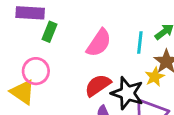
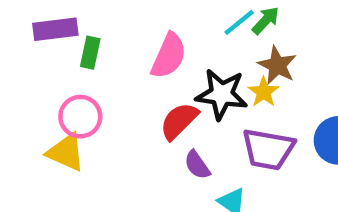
cyan line: (140, 42) -> (239, 22), moved, turned 55
black star: (127, 93) -> (222, 94), moved

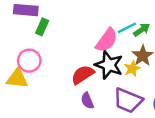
pink semicircle: (169, 56) -> (107, 40), moved
yellow triangle: (66, 152) -> (17, 78), turned -30

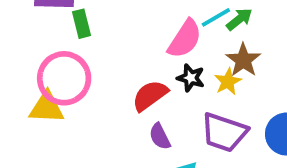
green rectangle: (42, 27) -> (81, 24), turned -35
pink circle: (29, 61) -> (64, 78), size x1.4
black star: (109, 65) -> (191, 78), size x0.6

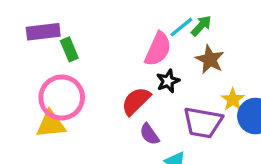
black star: (191, 78) -> (168, 81), turned -30
yellow star: (228, 82) -> (233, 99), moved

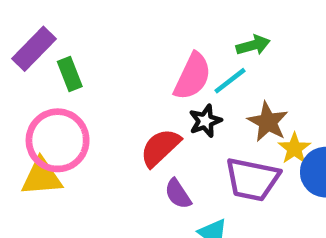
green arrow: (201, 26) -> (253, 45), turned 30
cyan line: (181, 27) -> (230, 81), moved
purple rectangle: (43, 32) -> (34, 49), turned -40
brown star: (210, 59) -> (268, 122), moved

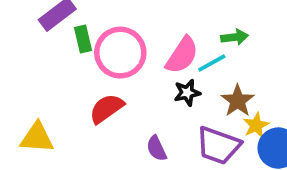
pink circle: (58, 140) -> (120, 53), moved
red semicircle: (160, 148) -> (107, 109), moved
yellow triangle: (42, 177) -> (37, 138), moved

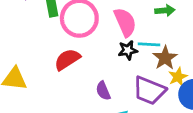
pink semicircle: (182, 55) -> (125, 22), turned -60
cyan line: (212, 63) -> (149, 44), moved, turned 30

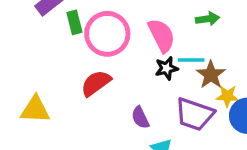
yellow star: (178, 77) -> (227, 96), turned 30

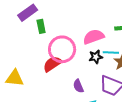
pink circle: (107, 34) -> (62, 49), moved
pink semicircle: (162, 35) -> (94, 37), turned -85

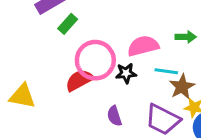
green rectangle: (41, 26) -> (68, 24), turned 48
black star: (96, 57) -> (126, 73), moved

